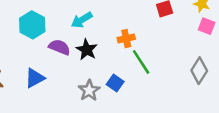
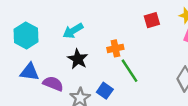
purple semicircle: (59, 47) -> (53, 84), moved
blue triangle: (35, 78) -> (30, 72), moved, turned 36

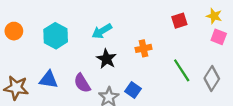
green line: (130, 71) -> (182, 70), moved
blue triangle: (30, 72) -> (49, 80), moved
purple semicircle: (53, 84) -> (82, 83), turned -144

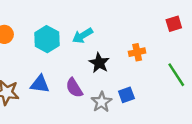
cyan arrow: (102, 31) -> (83, 36), moved
blue square: (133, 90) -> (126, 95), turned 35

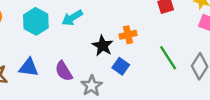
black star: (99, 63) -> (103, 46), moved
blue square: (126, 95) -> (121, 66), moved, turned -35

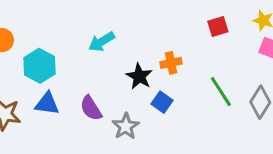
cyan hexagon: (36, 21) -> (40, 66), moved

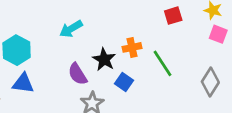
green line: (221, 92) -> (163, 63), moved
purple semicircle: (91, 108) -> (78, 74), moved

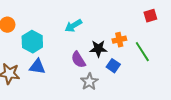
black star: (104, 59) -> (98, 49), turned -30

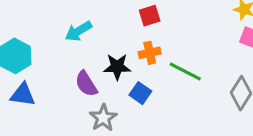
red square: (150, 16) -> (150, 16), moved
green line: (142, 52) -> (185, 71), turned -30

